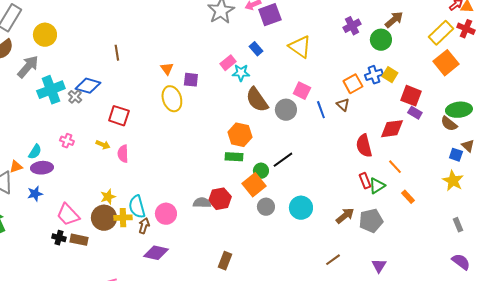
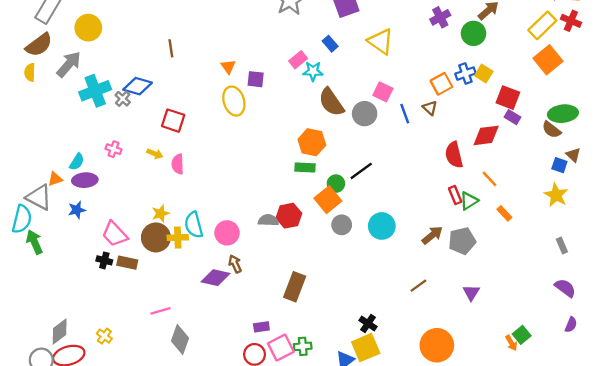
brown arrow: (144, 226) -> (235, 264), moved, turned -42
brown rectangle: (225, 261) -> (295, 287), size x1.4

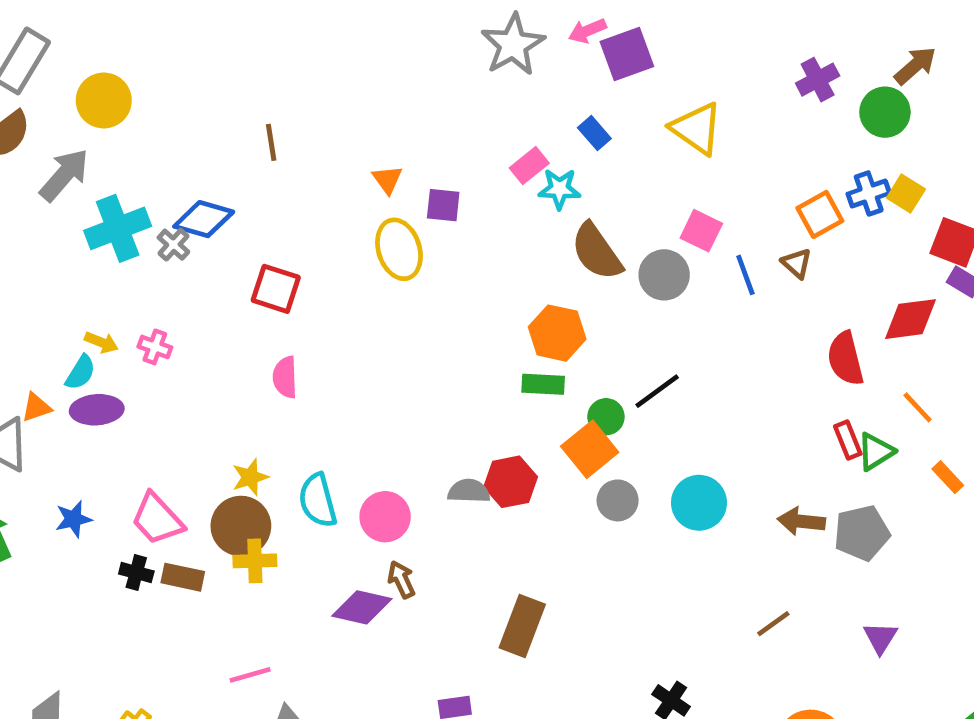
yellow arrow: (155, 154) -> (101, 342), moved
blue star: (77, 210) -> (73, 519), moved
brown arrow: (432, 235) -> (801, 521), turned -135
yellow cross: (178, 237) -> (255, 561), moved

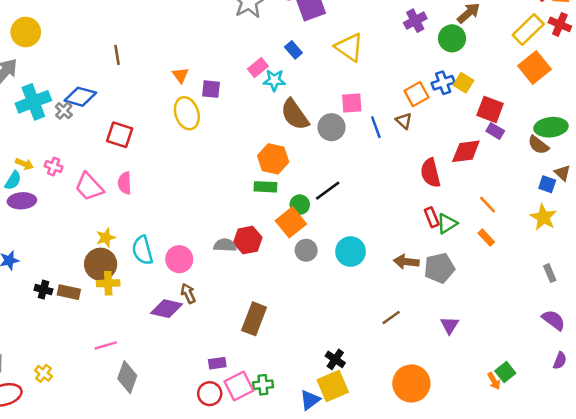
pink square: (701, 231) -> (352, 103), turned -30
orange line: (918, 407) -> (488, 205), moved
pink trapezoid: (157, 519) -> (89, 187), moved

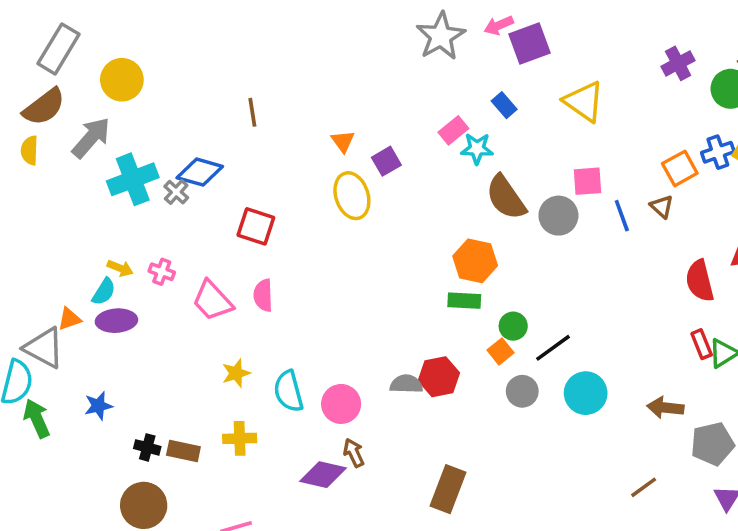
purple square: (211, 89) -> (386, 161), turned -36
black line: (328, 191) -> (553, 348), moved
orange square: (291, 222) -> (500, 351), size x0.6
brown circle: (101, 264) -> (144, 505), moved
gray pentagon: (439, 268) -> (712, 444), moved

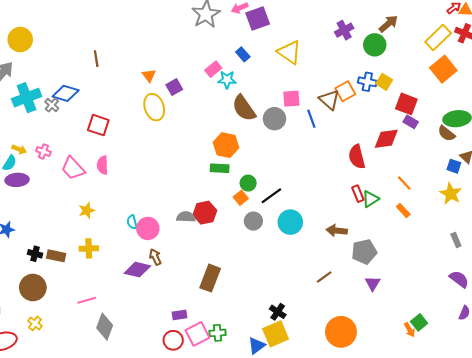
blue cross: (718, 152) -> (367, 82), turned 30
brown triangle: (662, 207) -> (329, 100), moved, size x1.5
cyan semicircle: (289, 391) -> (132, 222), moved, size x0.6

